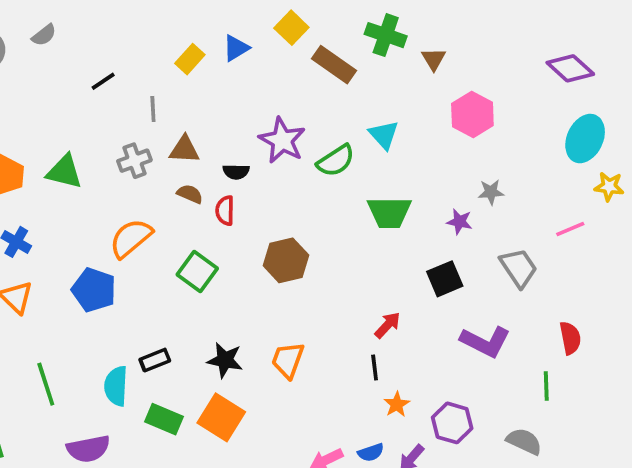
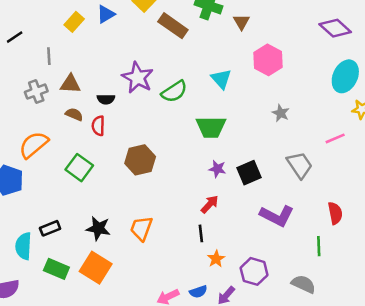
cyan triangle: (384, 135) -> (221, 79), moved
gray star: (491, 192) -> (281, 113), turned 30
purple star: (460, 222) -> (217, 169), moved

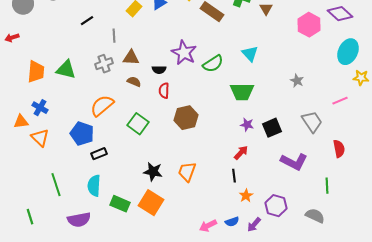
pink hexagon: (268, 60) -> (309, 25), moved
red semicircle: (98, 126) -> (164, 91), moved
red semicircle: (335, 213) -> (339, 149), moved
black rectangle: (50, 228) -> (99, 154), moved

